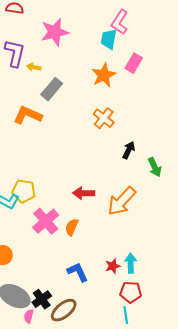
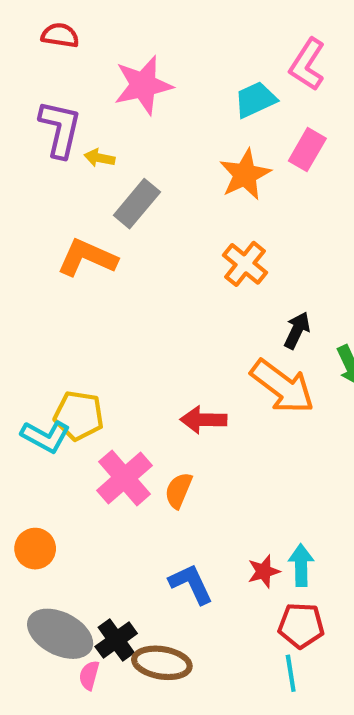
pink L-shape: (120, 22) -> (307, 64), moved
cyan trapezoid: (109, 39) -> (255, 100), turned 55
orange arrow: (122, 201) -> (282, 386), moved, turned -96
brown ellipse: (64, 310) -> (162, 663), turned 48

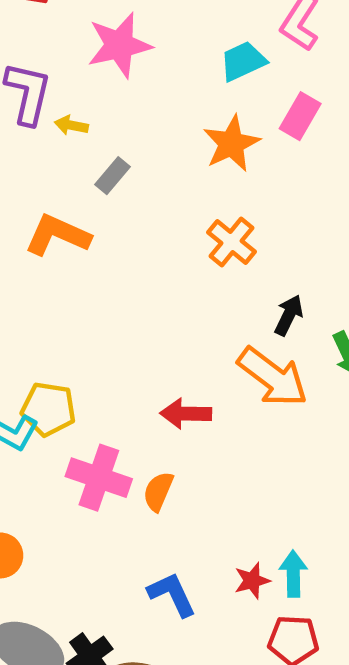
gray rectangle: (137, 204) -> (112, 176), size x0.7
pink cross: (124, 478) -> (99, 478), turned -30

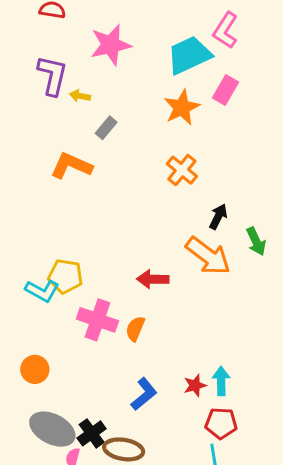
cyan trapezoid: (243, 61) -> (189, 55), size x1.5
blue L-shape: (172, 594) -> (144, 394), turned 76

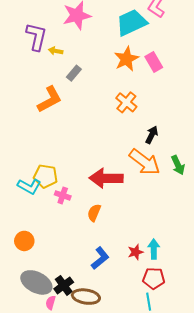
pink rectangle: (225, 90) -> (154, 62), moved, turned -60
orange L-shape: (71, 166) -> (50, 99), turned 128
green arrow: (256, 241) -> (178, 165), moved
red arrow: (153, 279) -> (106, 178), size x1.5
pink cross: (97, 320) -> (63, 195), moved, size x0.6

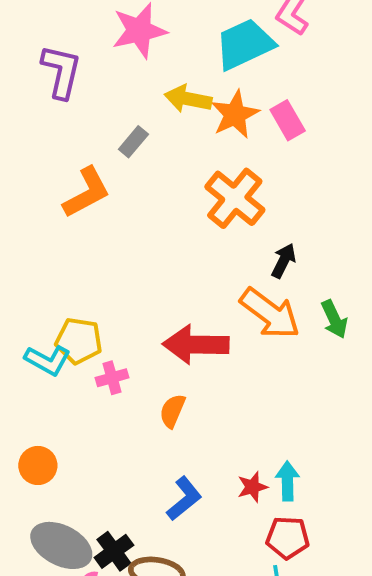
yellow arrow: (56, 51) -> (188, 99), moved, size x1.6
orange cross: (126, 102) -> (235, 198), size x1.4
pink cross: (63, 195) -> (112, 378), turned -35

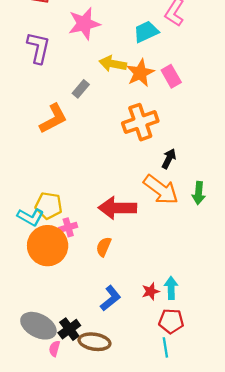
cyan trapezoid: (245, 44) -> (146, 32), size x0.7
orange cross: (235, 198) -> (140, 122), turned 32
green arrow: (334, 319) -> (199, 193), turned 30
orange circle: (38, 465) -> (48, 246), moved, size x1.8

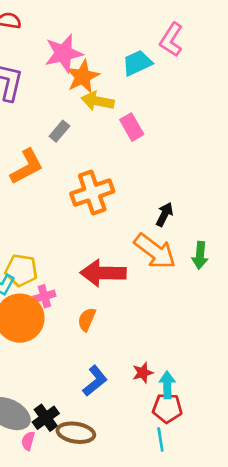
orange star: (140, 73) -> (83, 77), moved
pink rectangle: (171, 76) -> (132, 127), moved
orange cross: (140, 122) -> (92, 193), moved
cyan arrow: (171, 288) -> (167, 385), moved

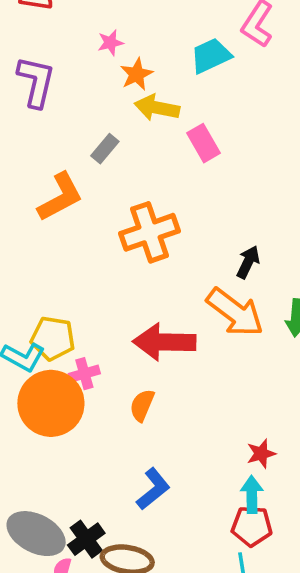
pink star: (64, 53) -> (110, 43), size x0.5
orange star: (83, 77) -> (136, 74), size x0.7
red star: (143, 373) -> (261, 454), moved

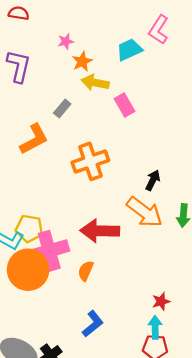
pink cross: (84, 374) -> (49, 251), size x2.0

